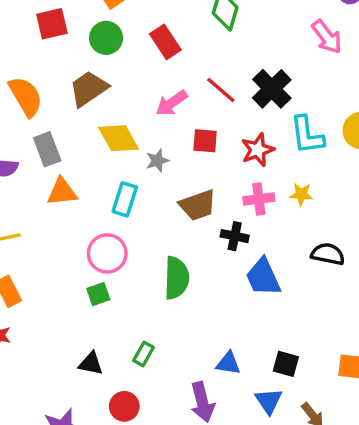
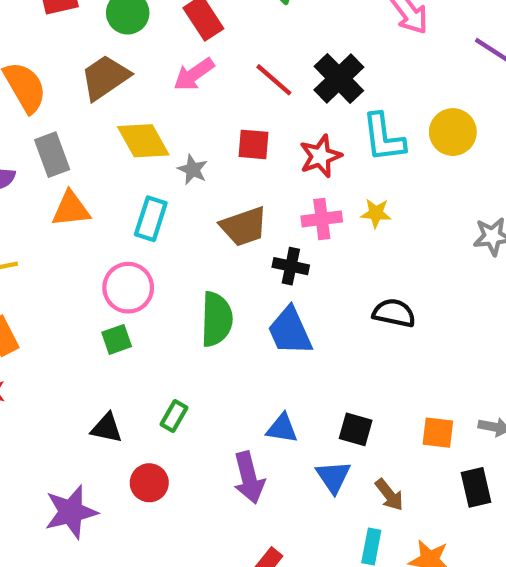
pink arrow: (172, 103) -> (194, 74), moved
gray star: (157, 161) -> (193, 170), turned -30
black semicircle: (328, 254) -> (394, 313), moved
blue trapezoid: (263, 277) -> (290, 331), moved

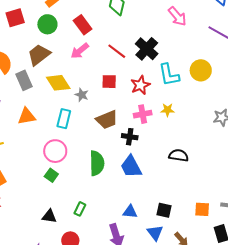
gray rectangle: (52, 155) -> (24, 80), moved
green square: (117, 339) -> (51, 175), turned -32

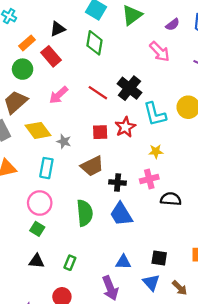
red rectangle: (83, 25) -> (51, 56), moved
red square: (109, 82) -> (100, 132), moved
pink cross: (143, 114) -> (149, 179), moved
black triangle: (49, 216) -> (37, 261), moved

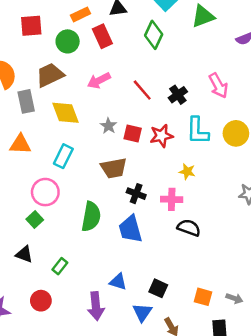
pink arrow: (160, 52) -> (218, 86), moved
black cross: (129, 88) -> (178, 95), size x0.7
gray star: (64, 141) -> (108, 126), moved

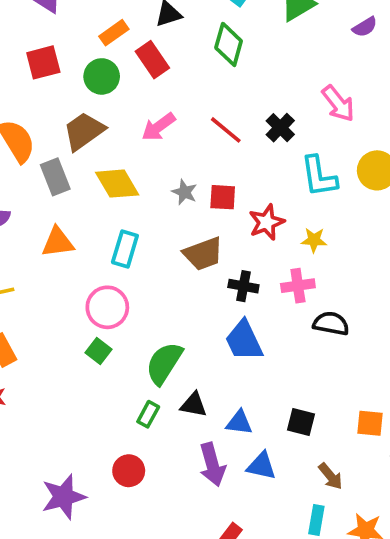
red star: (161, 136) -> (267, 222), moved
green semicircle: (91, 217) -> (164, 363), moved, turned -148
black triangle: (24, 254) -> (194, 405), moved
blue triangle: (142, 312) -> (261, 466), moved, turned -42

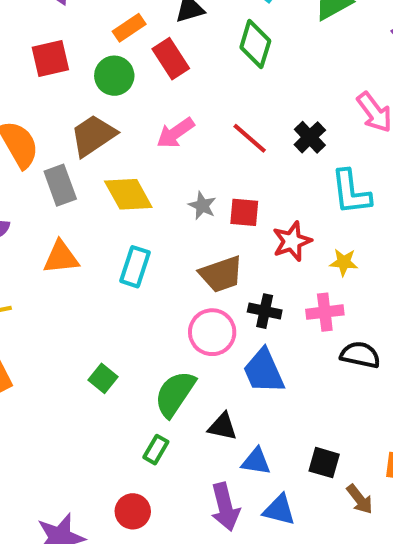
pink circle: (107, 307) -> (212, 332), moved
black triangle: (194, 405) -> (223, 427), moved
brown arrow: (331, 476) -> (360, 499), moved

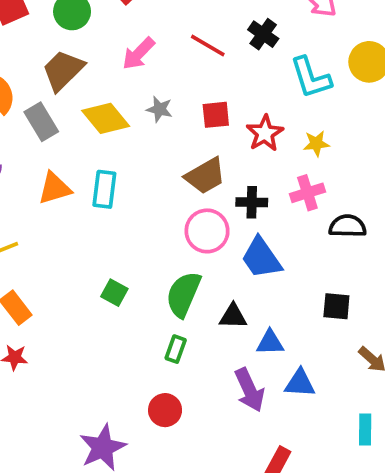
gray star: (202, 206) -> (159, 109), moved
cyan rectangle: (135, 267) -> (104, 189), moved
black square: (324, 463) -> (336, 306), moved

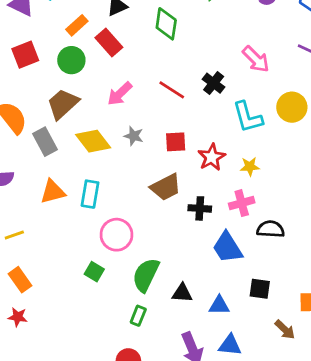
pink circle: (207, 231) -> (116, 235), moved
blue trapezoid: (261, 258) -> (227, 247), moved
blue triangle: (270, 342) -> (219, 305), moved

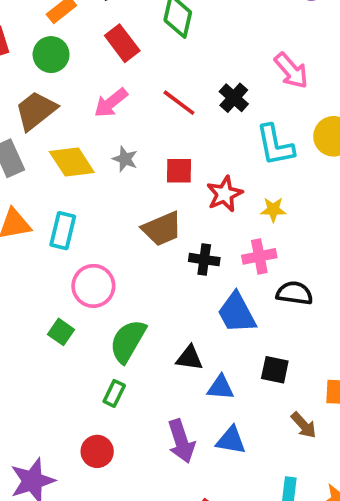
red rectangle: (109, 43) -> (122, 43), moved
black triangle: (182, 293) -> (189, 358), moved

